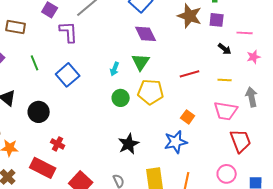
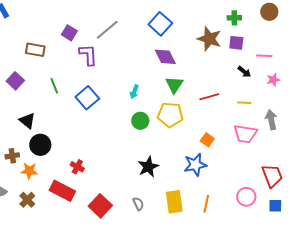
green triangle: (141, 62) -> (174, 85), moved
black circle: (39, 112) -> (40, 145), moved
red trapezoid: (241, 141) -> (272, 176), moved

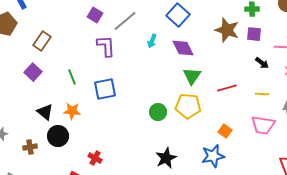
purple square: (69, 33) -> (95, 15), moved
brown rectangle: (35, 50) -> (42, 41), moved, turned -66
cyan arrow: (134, 92) -> (152, 41), moved
blue square: (87, 98) -> (105, 89), turned 30
orange star: (29, 171) -> (72, 111), moved

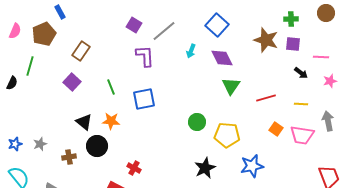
yellow pentagon: (188, 106) -> (227, 135), moved
orange square: (225, 131) -> (276, 129), moved

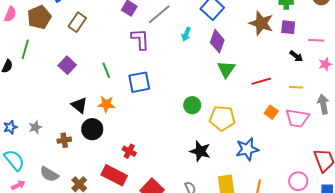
brown rectangle: (81, 51) -> (77, 22), moved
purple diamond: (222, 58) -> (217, 41), turned 45
black star: (205, 168) -> (200, 151), turned -30

